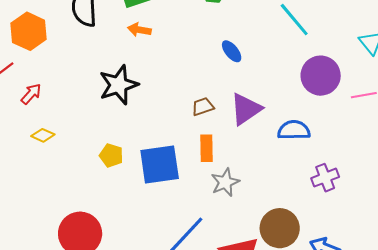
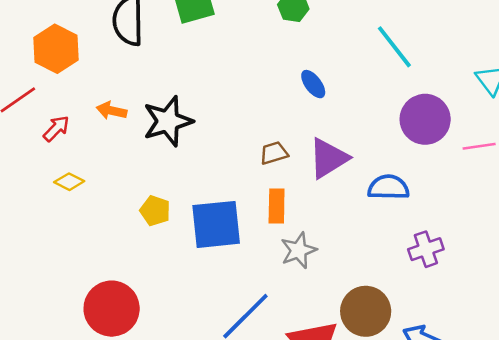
orange arrow: (139, 30) -> (111, 111), moved

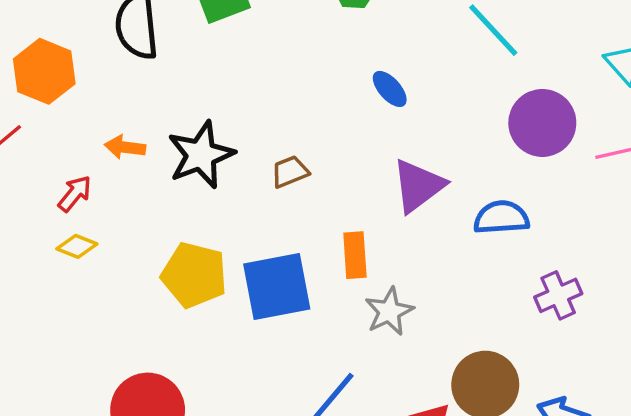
red arrow: (56, 128) -> (75, 194), moved
brown trapezoid: (274, 153) -> (290, 172), moved
yellow pentagon: (155, 211) -> (194, 275), size x1.6

